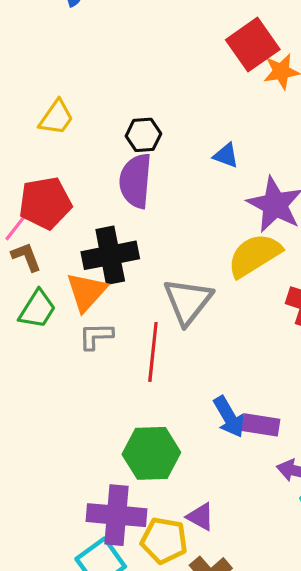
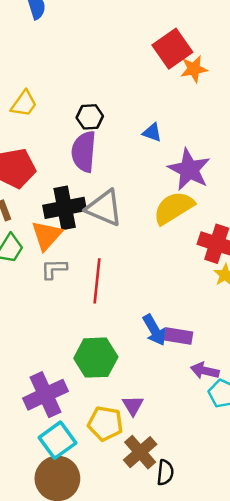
gray triangle: (188, 301) -> (104, 208), moved, turned -45
purple cross: (117, 515) -> (45, 395), moved, turned -30
purple triangle: (201, 517) -> (133, 405), turned 30

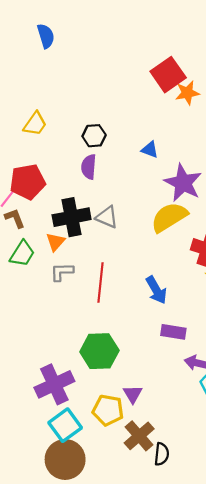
purple semicircle: (84, 152) -> (89, 167), size x0.7
gray triangle: (104, 208) -> (107, 217), size x0.7
orange triangle: (47, 235) -> (55, 242), size x0.7
blue arrow: (154, 330) -> (156, 290), moved

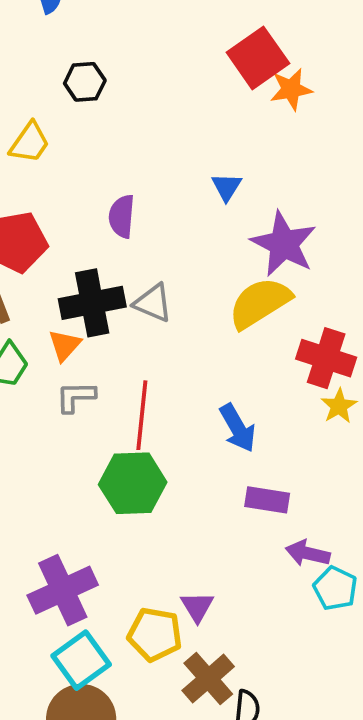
black hexagon: (94, 136) -> (85, 82), moved
blue triangle: (150, 150) -> (227, 187), turned 42
green hexagon: (99, 351) -> (133, 483), moved

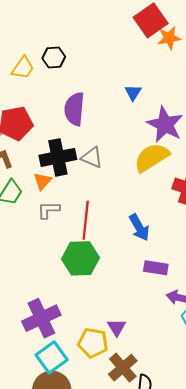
black hexagon: (85, 82) -> (54, 57), moved
purple semicircle: (122, 216) -> (74, 109), size x1.4

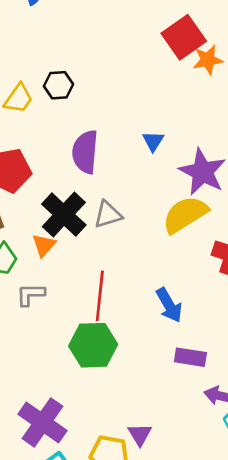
blue triangle: (133, 93) -> (153, 141), moved
black cross: (58, 157) -> (64, 214), turned -36
gray triangle: (92, 157) -> (108, 214), turned -40
gray L-shape: (49, 210) -> (30, 294), moved
purple cross: (41, 318) -> (42, 422), turned -30

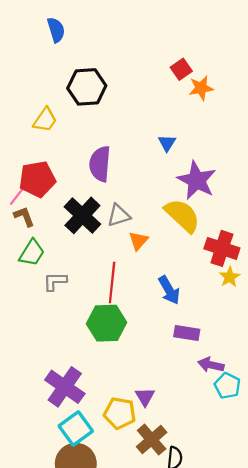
red square: (184, 37) -> (181, 69), size x0.6
black hexagon: (58, 85) -> (87, 87), moved, size x1.6
blue triangle: (153, 141) -> (167, 143), moved
yellow semicircle: (185, 214) -> (182, 215), turned 75
orange triangle: (44, 245) -> (138, 241), moved

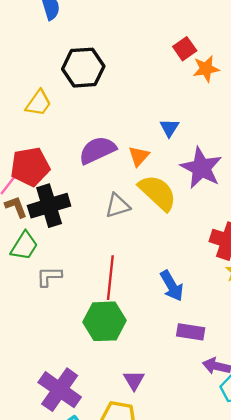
purple semicircle: (100, 164) -> (97, 150), turned 60
black cross: (82, 215) -> (49, 206), moved, turned 30
yellow semicircle: (182, 215) -> (158, 193), moved
orange triangle: (138, 241) -> (139, 156), moved
purple triangle: (145, 397) -> (134, 380), moved

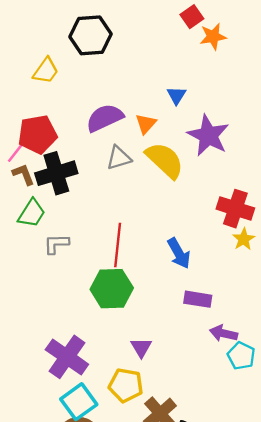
gray triangle: (117, 206) -> (119, 158), moved

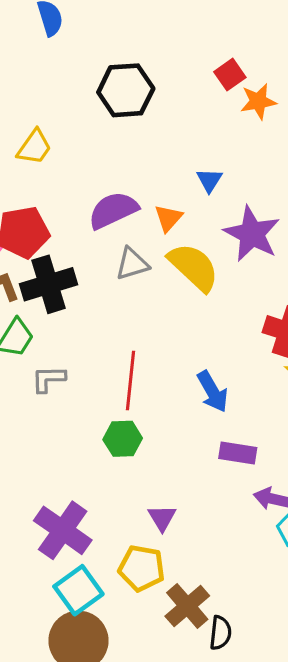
black hexagon: (91, 35) -> (126, 90), moved
green hexagon: (112, 289) -> (123, 439), size x0.7

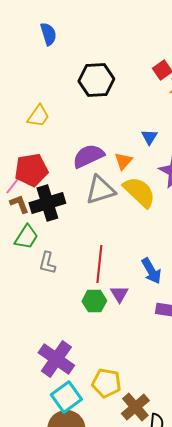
gray triangle: (132, 264) -> (100, 190), size x1.4
gray L-shape: (49, 379) -> (47, 263), turned -75
purple triangle: (162, 518) -> (119, 294), moved

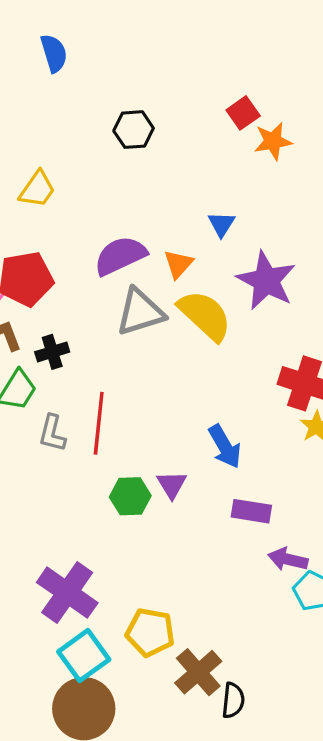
black hexagon: (96, 80) -> (134, 130), size x0.7
black cross: (47, 203) -> (52, 352), moved, size x0.6
red line: (99, 264) -> (99, 423), moved

